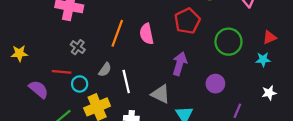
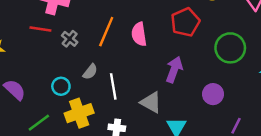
gray cross: (78, 47) -> (70, 39), moved
red line: (62, 72) -> (40, 29), moved

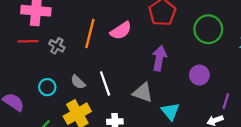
pink semicircle: (139, 34) -> (121, 31), turned -105
gray semicircle: (90, 72) -> (78, 82), moved, turned 105
cyan circle: (61, 86) -> (47, 87), moved

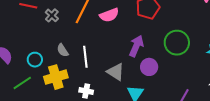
green circle: (208, 29) -> (177, 43), moved
purple circle: (199, 75) -> (149, 67), moved
cyan circle: (47, 87) -> (35, 60), moved

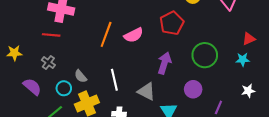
gray cross: (52, 15) -> (48, 63), moved
gray semicircle: (63, 50) -> (81, 76), moved
purple circle: (149, 67) -> (193, 89), moved

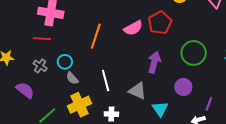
pink semicircle: (134, 35) -> (133, 28), moved
cyan circle: (64, 88) -> (65, 62), moved

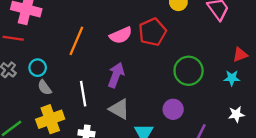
purple arrow: (154, 62) -> (116, 75), moved

